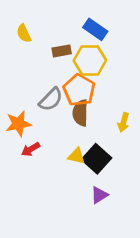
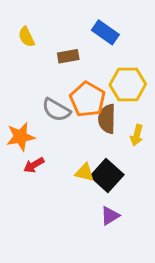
yellow hexagon: (90, 60) -> (128, 85), moved
gray semicircle: (51, 99) -> (56, 110), turned 75
brown semicircle: (80, 113) -> (107, 119), moved

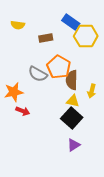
yellow semicircle: (26, 37) -> (18, 25), turned -56
yellow hexagon: (128, 85) -> (86, 36), moved
red arrow: (34, 165) -> (23, 111), turned -128
yellow triangle: (85, 172) -> (73, 101), moved

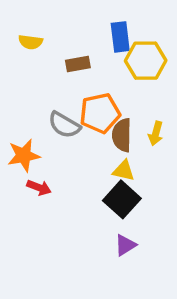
blue rectangle: (71, 22) -> (120, 37), turned 48
orange pentagon: (59, 67) -> (100, 113), turned 30
yellow arrow: (92, 91) -> (156, 133), moved

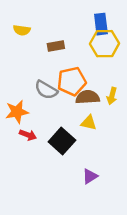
blue rectangle: (120, 37) -> (101, 24), moved
brown semicircle: (122, 135) -> (88, 97), turned 85
black square: (122, 199) -> (62, 141), moved

